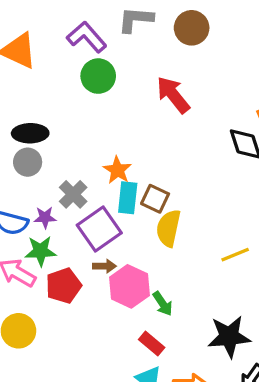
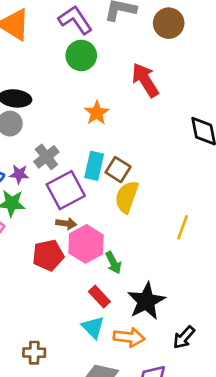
orange star: (117, 170) -> (97, 113), moved
yellow line: (235, 255) -> (182, 227), turned -55
red pentagon: (63, 286) -> (48, 255), moved
black star: (229, 337) -> (146, 301), moved, turned -30

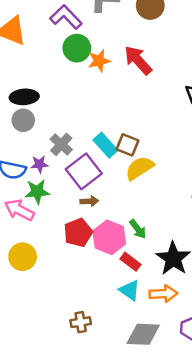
orange star: (97, 113) -> (99, 61), moved, turned 30
cyan rectangle: (94, 166) -> (105, 145), turned -45
yellow semicircle: (127, 197) -> (140, 168), turned 48
pink hexagon: (86, 244) -> (109, 237), moved

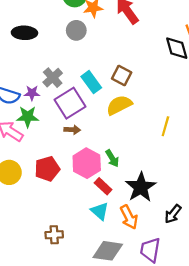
gray circle: (23, 120) -> (76, 30), moved
brown square: (128, 145) -> (122, 76), moved
red pentagon: (78, 233) -> (47, 169), moved
orange arrow: (163, 294) -> (129, 217), turned 60

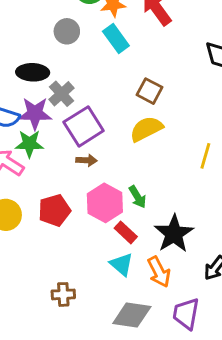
gray circle: (76, 30) -> (67, 31), moved
black ellipse: (24, 33) -> (33, 72), moved
cyan rectangle: (91, 82) -> (116, 38), moved
purple star: (32, 93) -> (35, 113), size x1.6

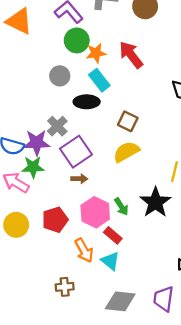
black ellipse: (33, 72) -> (87, 102), moved
black star: (174, 234) -> (155, 202), moved
orange arrow: (159, 272) -> (84, 250), moved

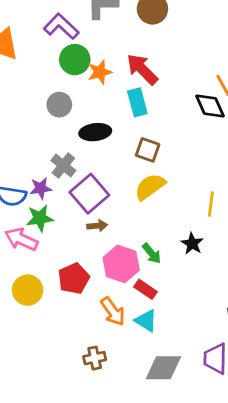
cyan rectangle: (99, 80) -> (137, 102), moved, turned 30
purple star: (37, 143) -> (41, 188), size x0.7
black star: (155, 202) -> (192, 244), size x0.6

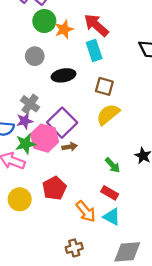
gray cross: (63, 165) -> (30, 104), moved
pink hexagon: (121, 264) -> (44, 138), moved

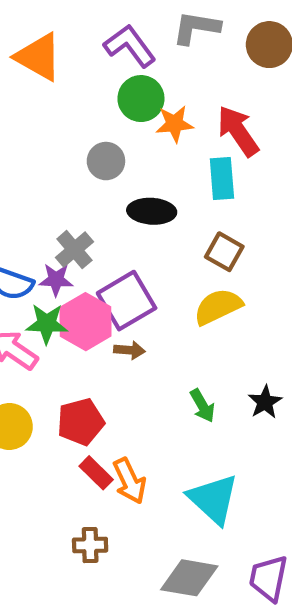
red rectangle: (110, 193) -> (96, 473), moved
cyan triangle: (112, 217) -> (213, 499), moved, size x1.5

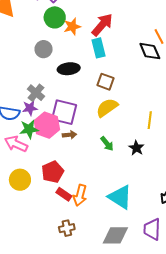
red arrow: (238, 131) -> (102, 25), turned 85
purple square: (127, 301) -> (64, 112), turned -36
green arrow: (202, 406) -> (107, 144), moved
orange arrow: (130, 481) -> (80, 195), turned 50

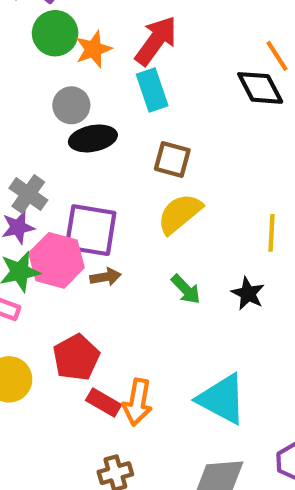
gray circle: (44, 49) -> (71, 105), moved

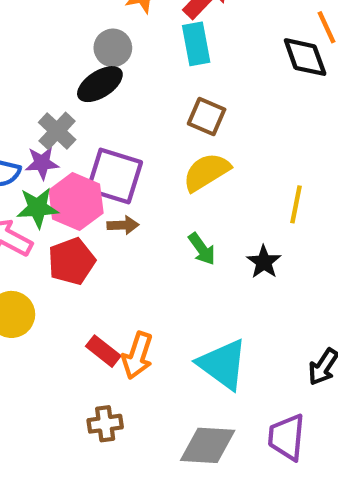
black ellipse: (93, 138) -> (100, 84), moved, turned -30
red pentagon: (76, 357) -> (72, 261), moved

